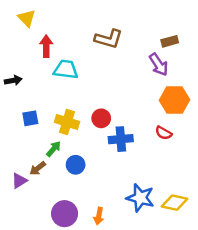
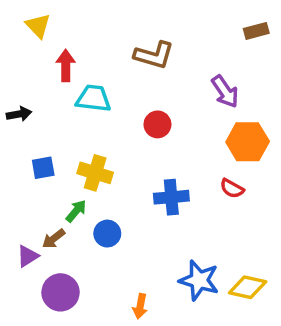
brown rectangle: (170, 41) -> (256, 31), moved
red circle: (101, 118) -> (157, 124), moved
purple circle: (65, 214) -> (61, 292), moved

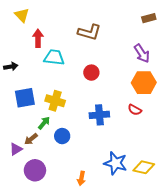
purple arrow: (225, 92) -> (142, 53), moved
blue square: (43, 168) -> (25, 98), size x1.5

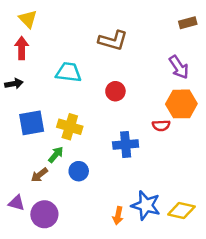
red arrow: (38, 38) -> (22, 48), moved
red semicircle: (135, 110) -> (161, 125), moved, turned -32
purple triangle: (16, 149) -> (16, 203), moved, turned 48
orange arrow: (81, 178) -> (118, 216), moved

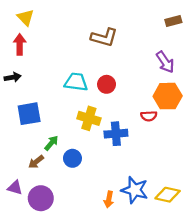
cyan trapezoid: (69, 72) -> (76, 82), moved
yellow cross: (70, 127) -> (89, 118), moved

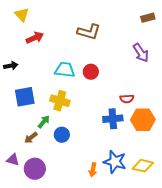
red arrow: (20, 44) -> (35, 38), moved, turned 66
orange hexagon: (168, 96) -> (143, 120), moved
yellow cross: (89, 118) -> (60, 101), moved
blue cross: (116, 134) -> (113, 119), moved

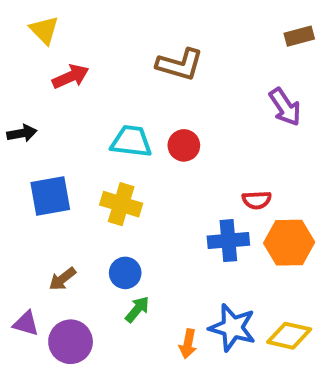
green arrow: (44, 122) -> (137, 309), moved

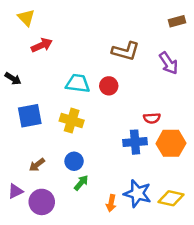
brown L-shape: (180, 64) -> (125, 51), moved
black arrow: (22, 133) -> (13, 79), turned 42
purple triangle: (26, 324) -> (15, 191), turned -42

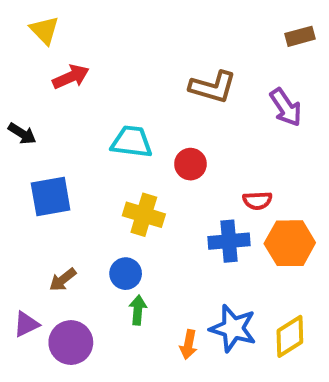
red circle: (109, 86) -> (190, 164), moved
yellow cross: (72, 121) -> (144, 215), moved
green arrow: (81, 183) -> (138, 310), turned -35
yellow diamond: (171, 198) -> (290, 336), turned -45

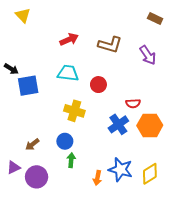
brown rectangle: (300, 36) -> (155, 18), turned 40
red arrow: (71, 77) -> (69, 39), moved
blue square: (51, 197) -> (28, 86), moved
blue cross: (229, 241) -> (118, 124), turned -30

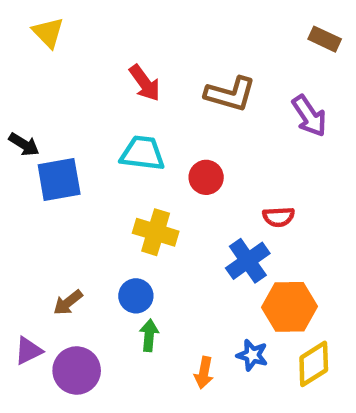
red arrow: (69, 39) -> (145, 83), turned 78
orange hexagon: (150, 125) -> (290, 307), moved
blue star: (120, 170) -> (252, 355), size x0.6

